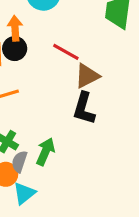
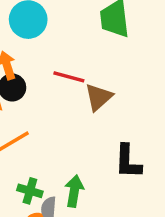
black L-shape: (84, 108) -> (128, 162), moved

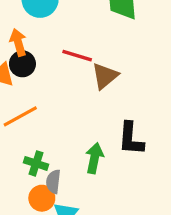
green arrow: (74, 191) -> (94, 158), moved

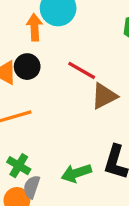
orange arrow: (18, 42) -> (34, 27), moved
green arrow: (94, 158) -> (76, 173), turned -132

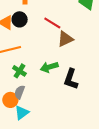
green cross: (19, 166) -> (19, 71), moved
green arrow: (76, 173) -> (49, 67), moved

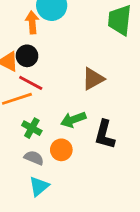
red line: (52, 23) -> (31, 83), moved
gray semicircle: (20, 92) -> (34, 158), turned 96
orange circle: (10, 100) -> (61, 150), moved

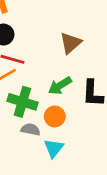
green cross: (32, 128) -> (22, 102), size x1.5
cyan triangle: (39, 186) -> (54, 148), moved

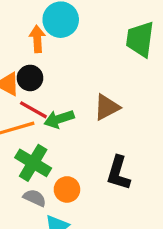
green arrow: (60, 86) -> (59, 119), moved

